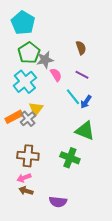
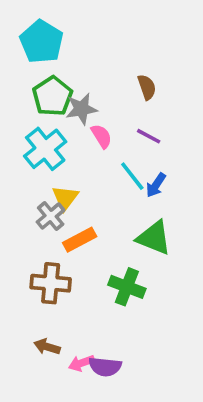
orange rectangle: (14, 117) -> (80, 240), moved
pink arrow: (24, 178) -> (81, 363), moved

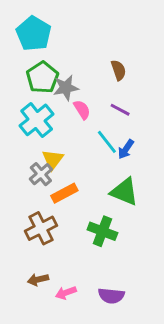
brown cross: (51, 283) -> (41, 228), turned -32
brown arrow: (47, 347) -> (38, 280), turned -30
purple semicircle: (105, 367) -> (111, 296), moved

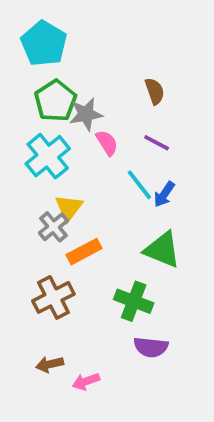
purple semicircle: (111, 296) -> (151, 347), moved

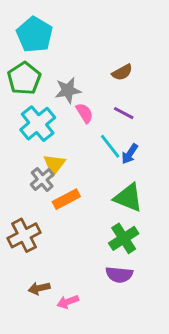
brown semicircle: (155, 91) -> (122, 72), turned 80
green pentagon: (55, 101) -> (24, 78), moved
brown cross: (53, 297) -> (24, 235), moved
green cross: (134, 301) -> (124, 238), moved, turned 36

